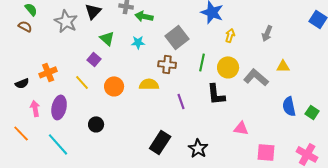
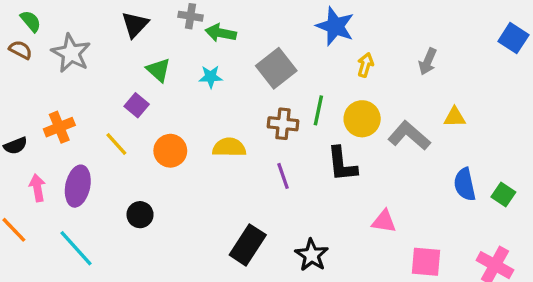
gray star: (66, 21) -> (71, 53), moved
brown cross: (167, 64) -> (283, 124), moved

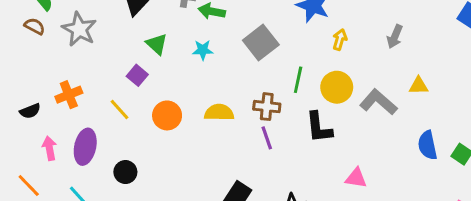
brown cross: (283, 124) -> (267, 107), moved
black circle: (140, 215) -> (125, 172), moved

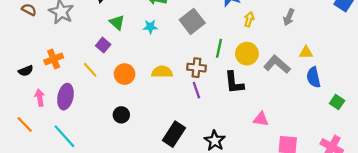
blue semicircle: (428, 145) -> (313, 77), moved
black circle: (125, 172) -> (121, 115), moved

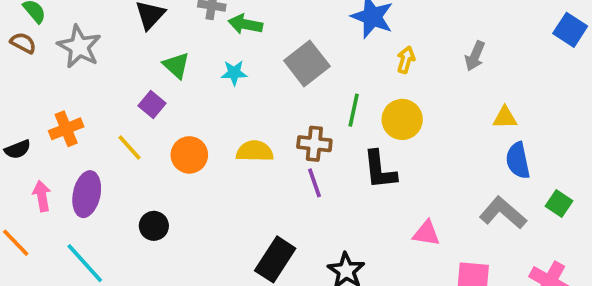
gray L-shape: (277, 64) -> (503, 213), moved
black circle: (121, 115) -> (154, 226), moved

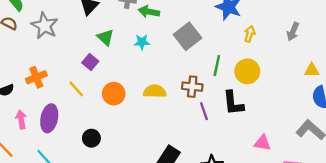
purple line: (314, 183) -> (204, 111), moved

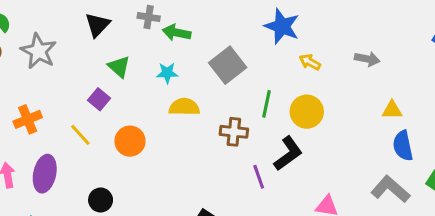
gray arrow: (293, 32) -> (367, 59), turned -102
yellow arrow: (250, 34) -> (310, 62), turned -77
yellow semicircle: (155, 91) -> (184, 107), moved
black L-shape: (233, 103) -> (288, 153), turned -120
purple line: (204, 111) -> (259, 177), moved

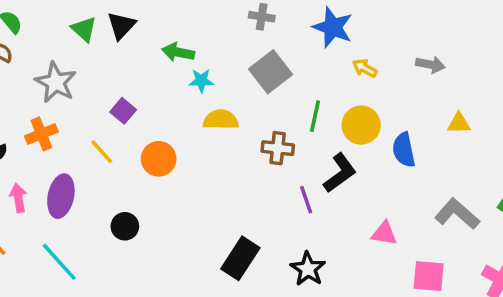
gray cross: (149, 17) -> (262, 17), moved
green arrow: (177, 33) -> (178, 52), moved
gray star: (39, 51) -> (56, 82), moved
green triangle: (119, 67) -> (84, 29), moved
blue semicircle: (403, 146) -> (404, 150), moved

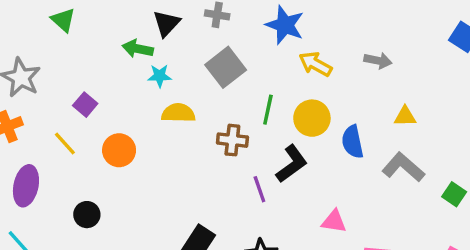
black triangle: (121, 26) -> (166, 23), moved
green triangle: (84, 29) -> (63, 20), moved
yellow arrow: (365, 68) -> (315, 64), size x1.4
gray L-shape: (457, 214) -> (403, 167), moved

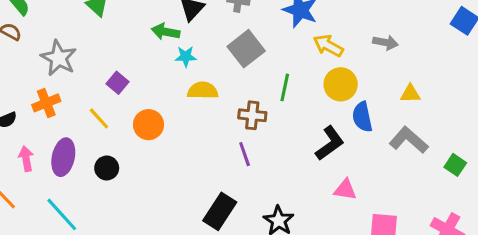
yellow circle: (312, 118) -> (341, 84), moved
black L-shape: (292, 164) -> (330, 143), moved
purple line: (259, 189) -> (245, 154), moved
black circle: (87, 215) -> (107, 168), moved

